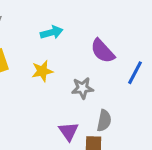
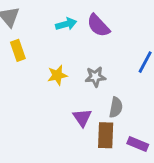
purple semicircle: (103, 51) -> (98, 26), moved
yellow star: (42, 71) -> (57, 75), moved

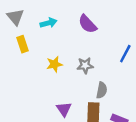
cyan arrow: (66, 24) -> (48, 23), moved
purple triangle: (82, 118) -> (64, 109), moved

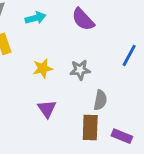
purple triangle: (64, 109) -> (47, 109), moved

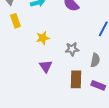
gray star: (80, 70) -> (72, 49), moved
gray semicircle: (100, 100) -> (95, 60), moved

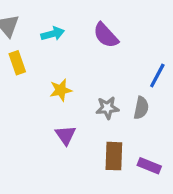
gray semicircle: (95, 60) -> (141, 108), moved

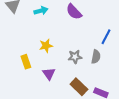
yellow rectangle: (17, 63) -> (26, 62), moved
brown rectangle: (114, 156) -> (79, 87), turned -48

